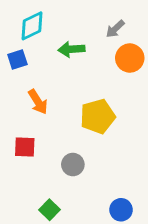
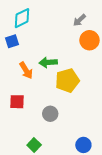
green arrow: (71, 49) -> (48, 62), moved

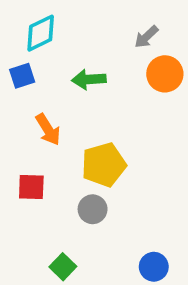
green arrow: (48, 62) -> (89, 79), moved
yellow pentagon: (67, 81) -> (104, 165), moved

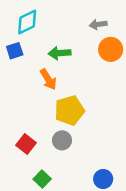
gray arrow: (146, 37) -> (98, 24), turned 35
orange arrow: (48, 130) -> (48, 79), moved
red square: (31, 187) -> (26, 144), moved, turned 36

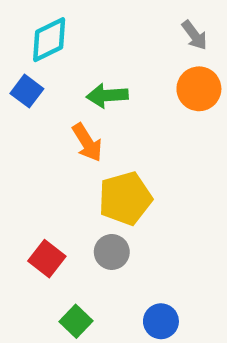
gray arrow: (98, 24) -> (194, 35), moved, turned -119
blue square: (15, 51) -> (27, 91), turned -35
blue circle: (103, 179) -> (161, 321), moved

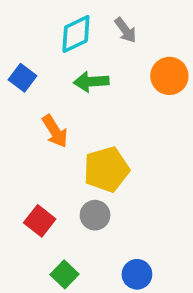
gray arrow: (194, 35) -> (126, 30), moved
cyan diamond: (49, 40) -> (76, 34), moved
orange arrow: (87, 142) -> (55, 131), moved

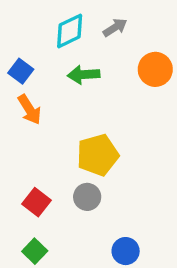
gray arrow: (126, 30) -> (115, 27), turned -85
orange arrow: (55, 131) -> (29, 110), moved
green square: (64, 274) -> (35, 251), moved

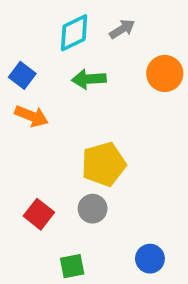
orange arrow: (29, 110) -> (31, 116), turned -36
green square: (35, 251) -> (72, 266), moved, turned 35
blue circle: (126, 251) -> (150, 259), moved

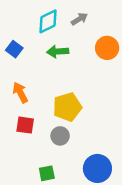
orange arrow: (31, 116) -> (20, 92), moved, turned -140
red square: (39, 214) -> (25, 125), moved, turned -30
blue circle: (150, 259) -> (97, 168), size x1.5

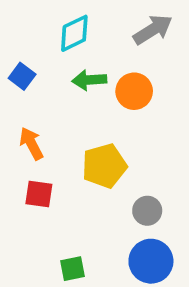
gray arrow: (79, 19) -> (153, 30), moved, size x1.5
orange circle: (107, 48) -> (134, 91), moved
gray circle: (60, 136) -> (147, 211), moved

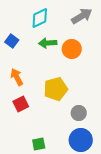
red square: (39, 194) -> (21, 104), turned -35

